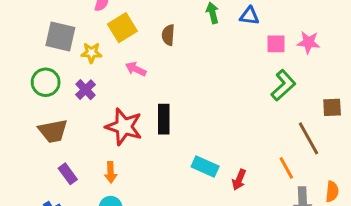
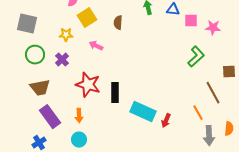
gray square: (60, 36) -> (27, 24), moved
pink square: (276, 44) -> (191, 21), moved
black rectangle: (164, 119) -> (115, 93), moved
cyan rectangle: (205, 166) -> (143, 112), size x1.4
purple rectangle: (68, 174) -> (50, 117), size x1.6

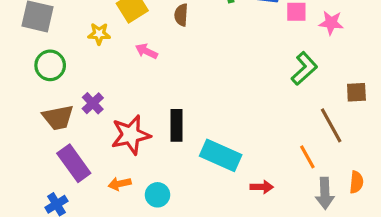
purple cross: (62, 60) -> (93, 103), moved
red star: (88, 85) -> (131, 135), moved, turned -30
orange arrow: (79, 116) -> (120, 184), moved, turned 80
red arrow: (166, 121) -> (262, 187), moved, turned -112
cyan circle: (79, 140) -> (157, 195), moved

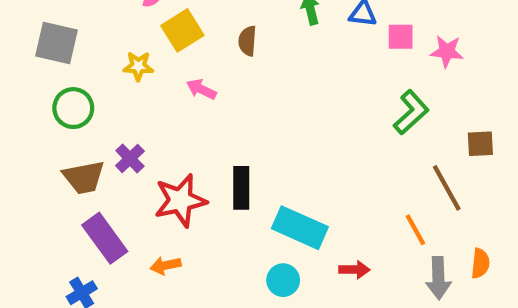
cyan circle: (157, 195) -> (283, 280), moved

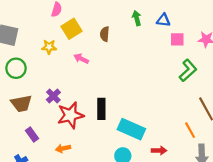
pink square: (401, 37) -> (177, 39), moved
purple cross: (130, 158) -> (53, 96), moved
purple rectangle: (105, 238) -> (32, 134), size x0.6

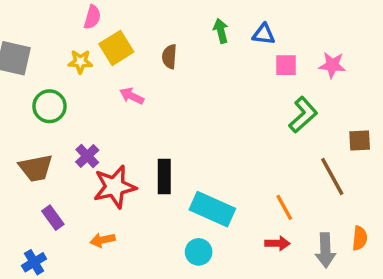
yellow star: (49, 47) -> (80, 62), moved
green circle: (16, 68) -> (49, 106), moved
orange line: (190, 130) -> (284, 207), moved
red arrow: (159, 150) -> (277, 243), moved

